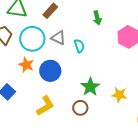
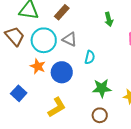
cyan semicircle: (79, 46) -> (90, 57), moved, turned 32
green star: (90, 87) -> (102, 88), turned 30
brown circle: (80, 108) -> (100, 115), moved

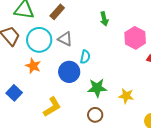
blue circle: (62, 72) -> (69, 72), moved

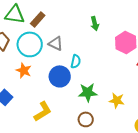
brown rectangle: (57, 12) -> (38, 19), moved

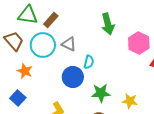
green arrow: (95, 23) -> (108, 24), size x1.5
orange star: (24, 70) -> (25, 71), moved

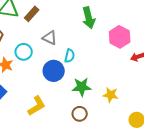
cyan circle: (43, 45) -> (24, 52), moved, size x0.7

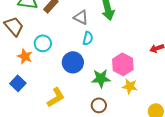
pink hexagon: (120, 37) -> (123, 64), moved
gray triangle: (50, 38) -> (81, 17), moved
cyan semicircle: (70, 56) -> (88, 38), moved

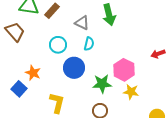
cyan circle: (43, 43) -> (58, 45), moved
orange star: (25, 56) -> (33, 73), moved
yellow L-shape: (56, 97) -> (57, 103), turned -45

